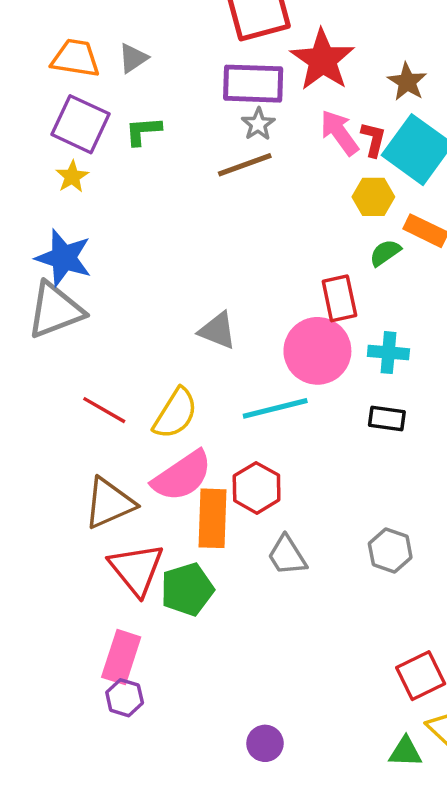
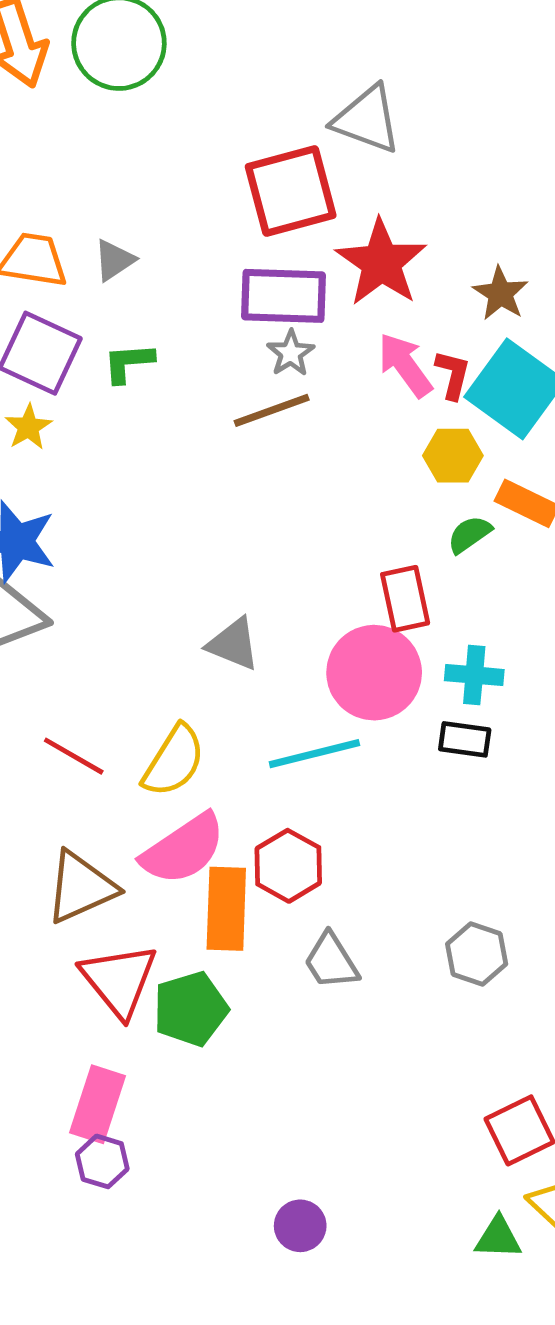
black rectangle: (387, 419) -> (465, 739), moved

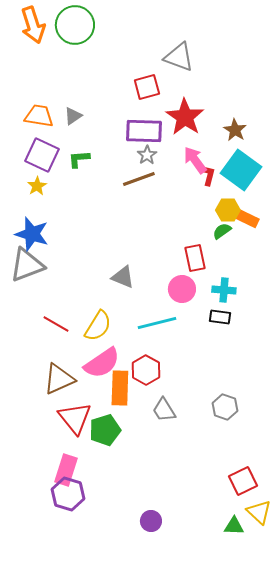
red square: (291, 191) -> (147, 87), size x0.7
red L-shape: (453, 375) -> (208, 175), moved
yellow hexagon: (453, 456) -> (228, 210), moved
pink circle: (374, 673) -> (182, 289), size x0.7
purple hexagon: (102, 1161) -> (68, 494), size x1.5

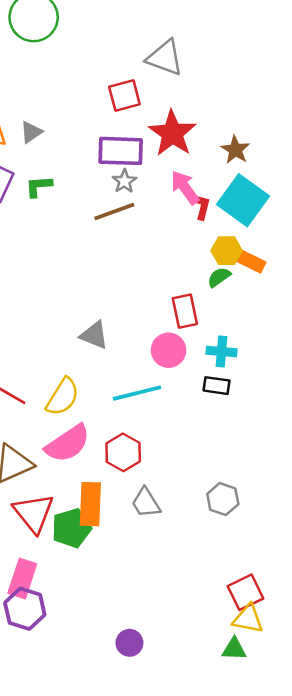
orange rectangle: (120, 388) -> (90, 504), moved
yellow triangle: (259, 512) -> (248, 619), moved, turned -32

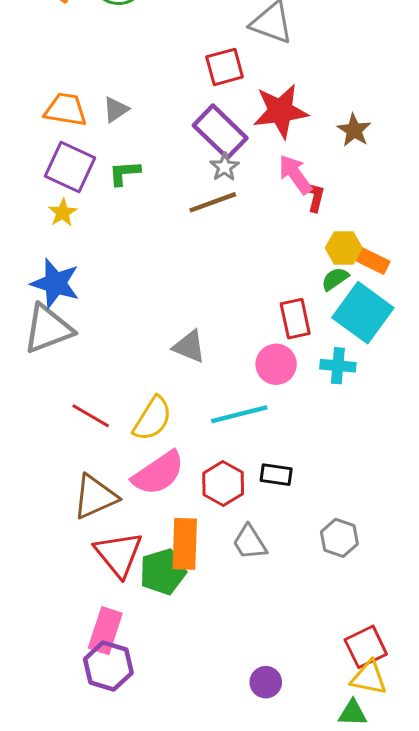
red star: (172, 133) -> (280, 111), turned 30
purple rectangle: (121, 151) -> (220, 132), turned 42
cyan square: (243, 200) -> (363, 313), moved
black rectangle: (216, 386) -> (276, 475), moved
purple circle: (129, 643) -> (266, 682), moved

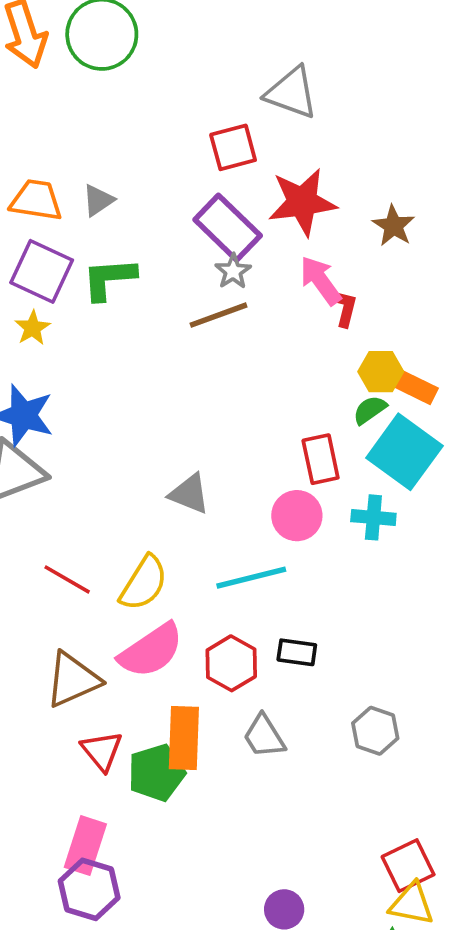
green L-shape: (124, 173) -> (109, 279), size x1.4
red triangle: (119, 554) -> (102, 751), size x0.7

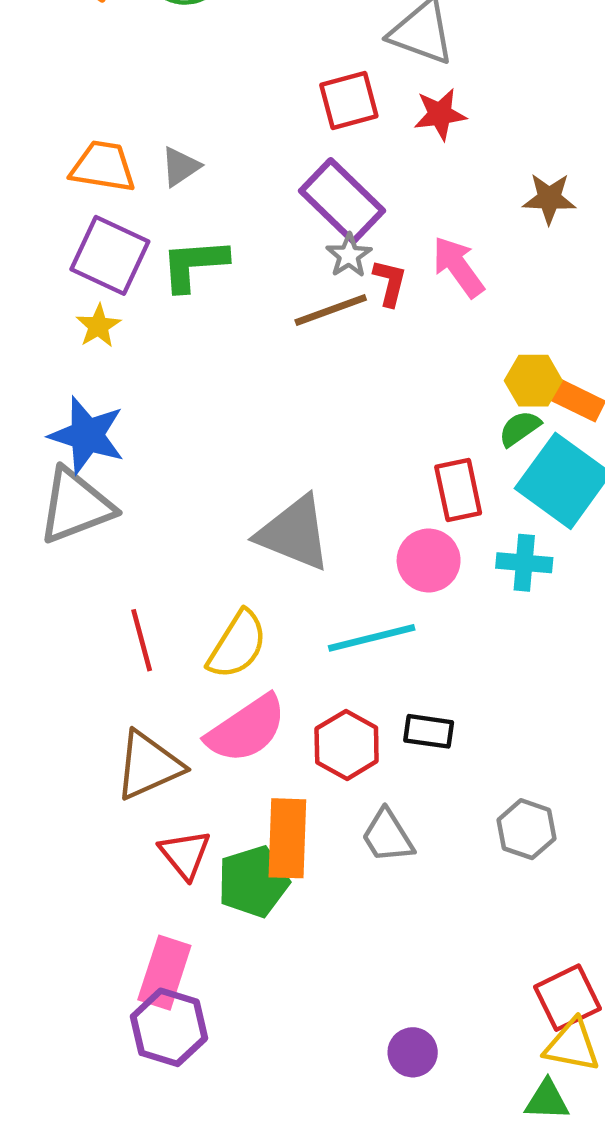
red star: (302, 202) -> (440, 114), moved, size x0.6
brown star: (393, 226) -> (549, 198), turned -30
red L-shape: (344, 308) -> (390, 283), moved
gray triangle: (189, 494) -> (294, 533), size x1.5
red line: (67, 579) -> (142, 640), turned 45

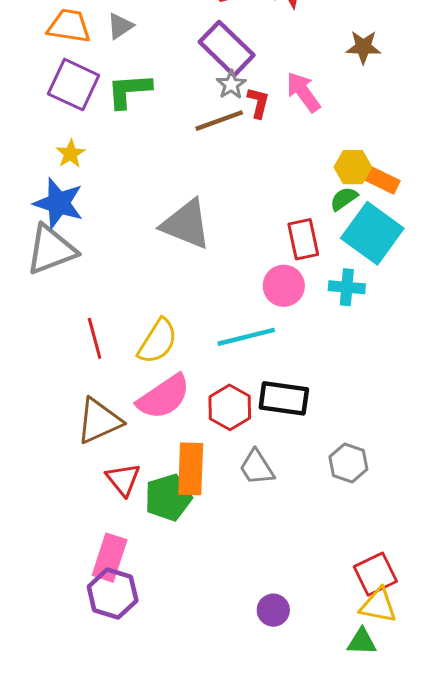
yellow star: (98, 326) -> (71, 154), moved
gray triangle: (294, 533) -> (186, 224), moved
black rectangle: (429, 731) -> (284, 398), size x1.5

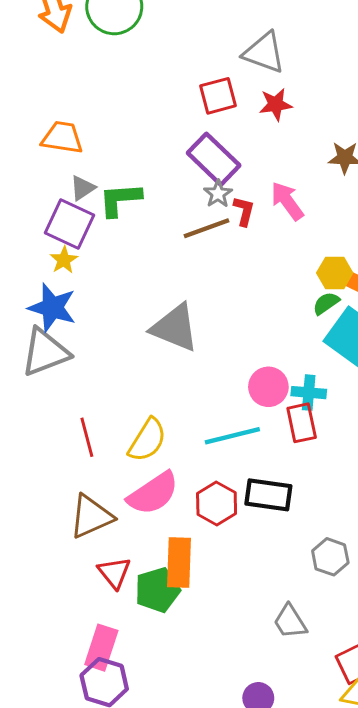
gray triangle: (120, 26) -> (83, 188), moved
purple square: (74, 85) -> (70, 224), moved
red rectangle: (303, 239) -> (302, 423), moved
cyan cross: (347, 287) -> (309, 393), moved
gray trapezoid: (257, 467) -> (290, 622), moved

